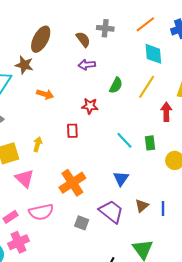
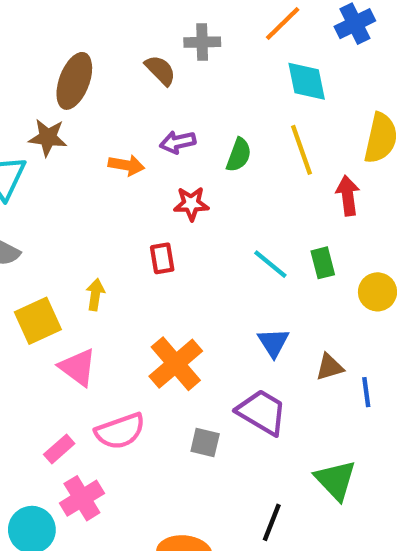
purple arrow: (87, 65) -> (178, 142), moved
yellow line: (147, 87) -> (301, 150), turned -45
orange arrow: (45, 94) -> (126, 165), moved
brown triangle: (142, 206) -> (330, 367), moved, turned 32

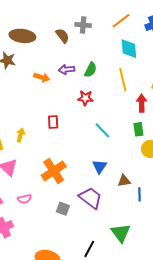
brown ellipse: (74, 81) -> (22, 36), turned 70
green semicircle: (239, 155) -> (91, 70), moved
red star: (191, 204) -> (85, 98), moved
green rectangle: (323, 263) -> (138, 129), moved
pink semicircle: (120, 431) -> (25, 199), size x0.6

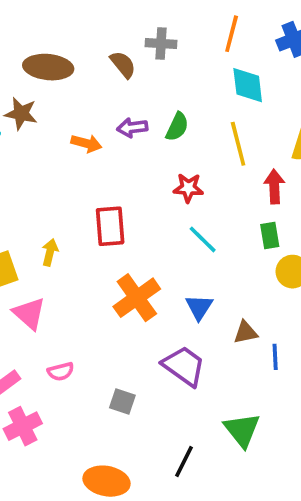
orange line: (121, 21) -> (232, 34), turned -36
red star: (85, 98) -> (188, 188), moved
red rectangle: (53, 122) -> (110, 226), size x1.5
orange cross: (54, 171) -> (137, 298), moved
gray square: (63, 209) -> (122, 401), moved

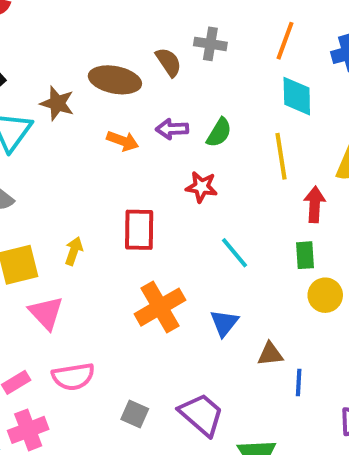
brown ellipse: (48, 67) -> (115, 80), moved
red star: (188, 188) -> (201, 187), moved
purple trapezoid: (184, 366) -> (201, 414), moved
pink semicircle: (61, 371) -> (73, 377), size x1.5

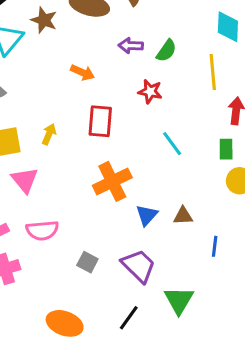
orange arrow: (123, 141) -> (83, 72), moved
blue triangle: (224, 323) -> (147, 215), moved
brown triangle: (270, 354) -> (183, 216), moved

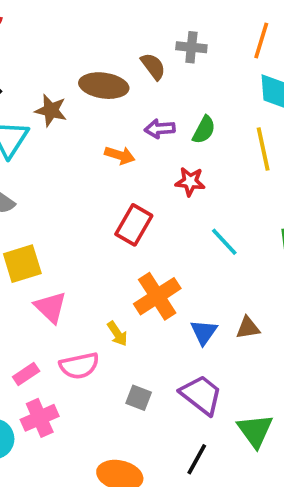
orange arrow: (83, 72) -> (120, 155), moved
red rectangle: (100, 121) -> (134, 225), turned 32
yellow arrow: (49, 134) -> (117, 334), moved, turned 130

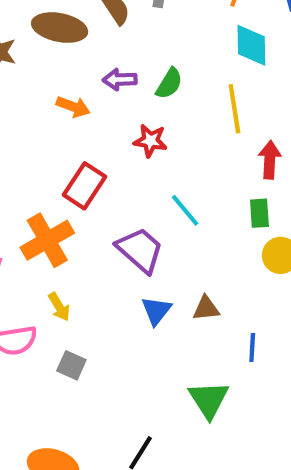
orange cross: (157, 296) -> (47, 240), moved
purple trapezoid: (201, 395) -> (140, 250), moved
gray square: (139, 398) -> (71, 365), moved
green triangle: (255, 431) -> (209, 400), moved

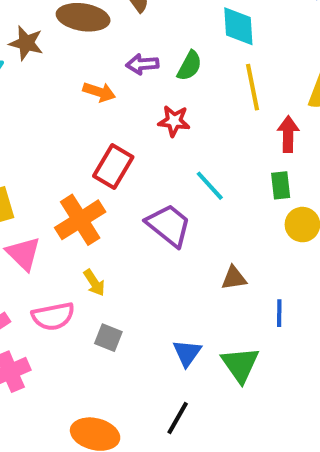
cyan diamond: (251, 45) -> (238, 26), moved
blue triangle: (156, 311) -> (187, 353), moved

